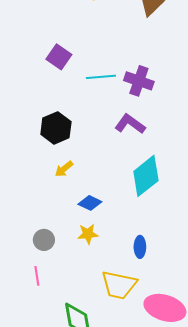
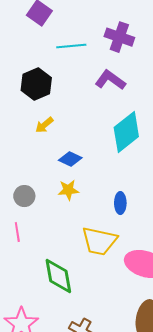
cyan line: (101, 77) -> (71, 46), moved

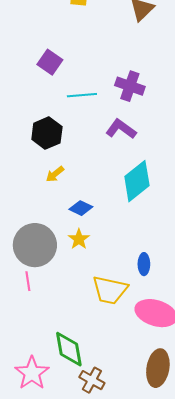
yellow star: (68, 190) -> (79, 239), turned -30
gray circle: (24, 196) -> (35, 245), size x2.0
blue ellipse: (120, 203) -> (144, 264), moved
green diamond: (58, 276) -> (69, 349), moved

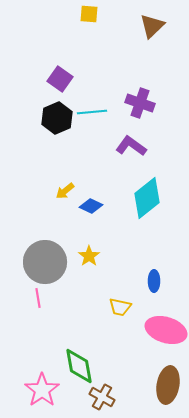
black hexagon: (47, 133) -> (57, 118), moved
blue diamond: (81, 208) -> (91, 206), moved
yellow trapezoid: (110, 290) -> (120, 307), size x0.6

